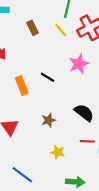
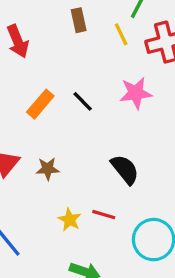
orange rectangle: (22, 85) -> (40, 104), turned 48
brown star: (49, 120) -> (48, 169), moved
red line: (87, 141) -> (104, 215), moved

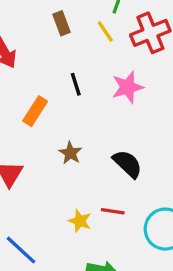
black line: (83, 101) -> (76, 84), moved, turned 35
brown star: (48, 169) -> (70, 153), moved, turned -30

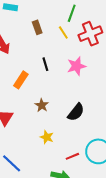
black semicircle: (127, 164) -> (76, 112), turned 84
red line: (113, 211) -> (72, 156), moved, turned -32
yellow star: (80, 221) -> (47, 137), moved

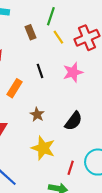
green line: (72, 13) -> (51, 16), moved
yellow star: (47, 137) -> (43, 148), size x1.6
red line: (72, 156) -> (71, 168), turned -48

